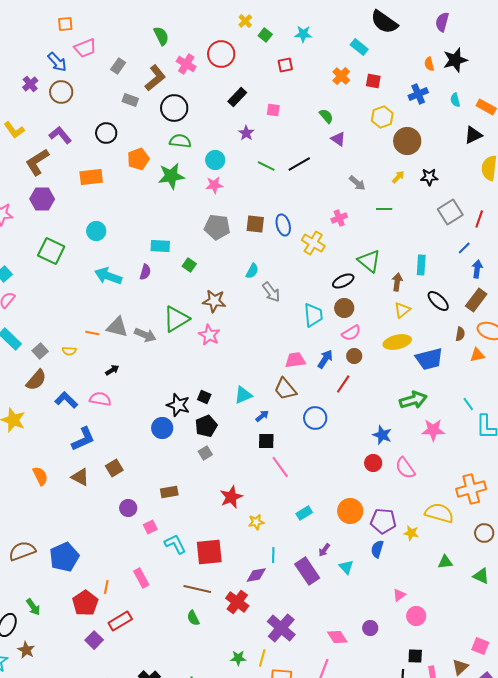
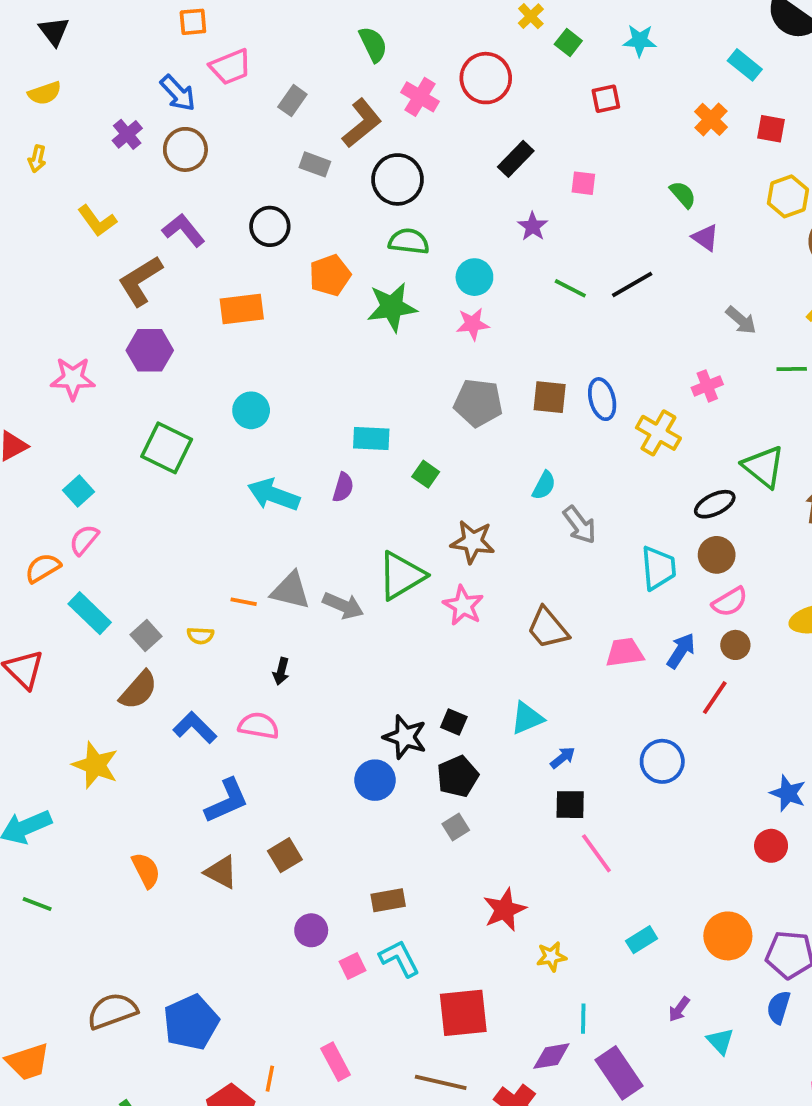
black arrow: (112, 370) -> (281, 671), turned 136
brown trapezoid: (285, 389) -> (548, 628), moved
cyan L-shape: (175, 544) -> (399, 958), moved
purple rectangle: (307, 571) -> (619, 1073), moved

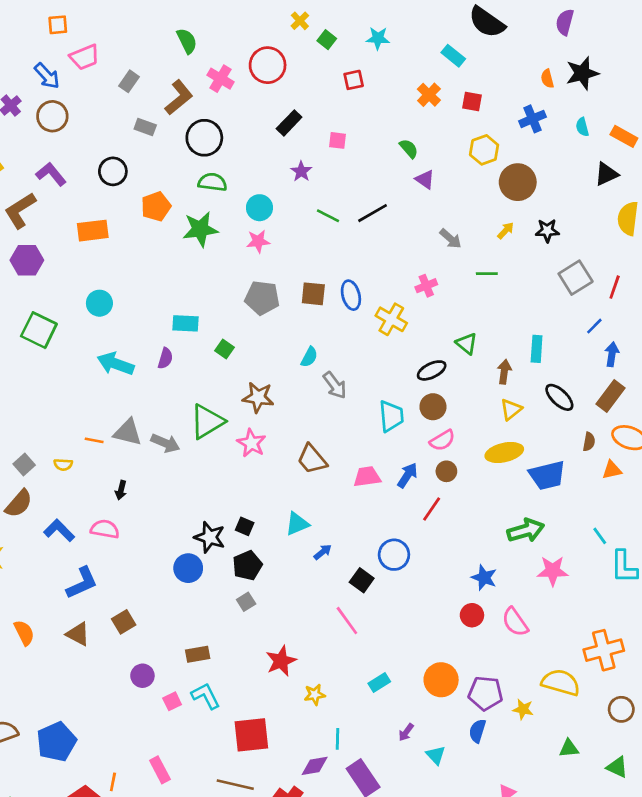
green triangle: (764, 467) -> (467, 344), size x0.7
black square: (570, 805) -> (362, 580), moved, turned 35

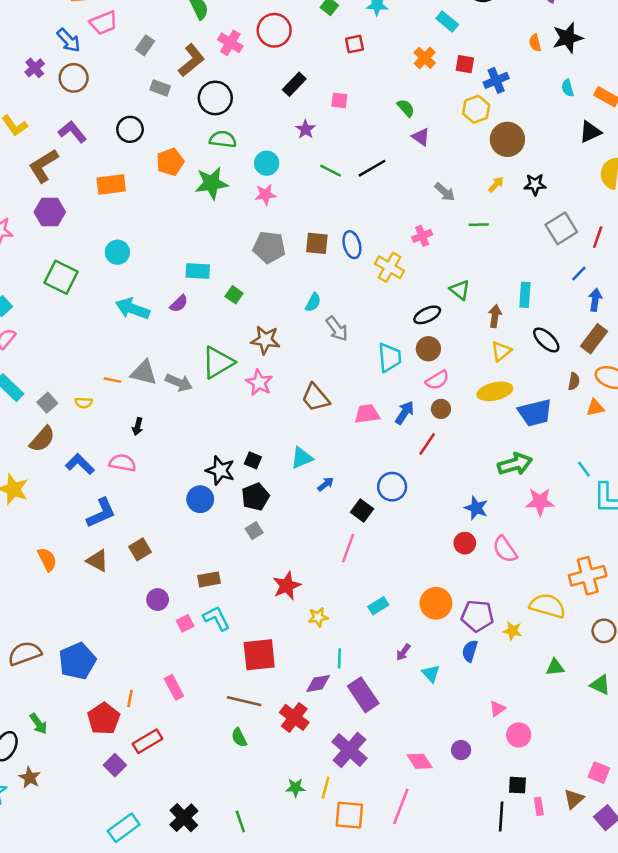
blue cross: (532, 119) -> (496, 80), moved
purple semicircle: (165, 358) -> (179, 304), turned 30
pink line: (347, 621) -> (348, 548), turned 56

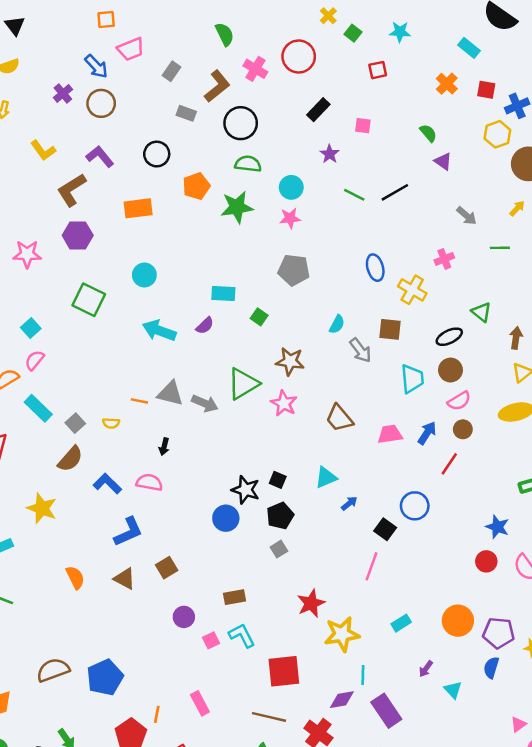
brown square: (317, 243) -> (390, 329), moved
yellow star: (318, 617) -> (342, 634), size x1.8

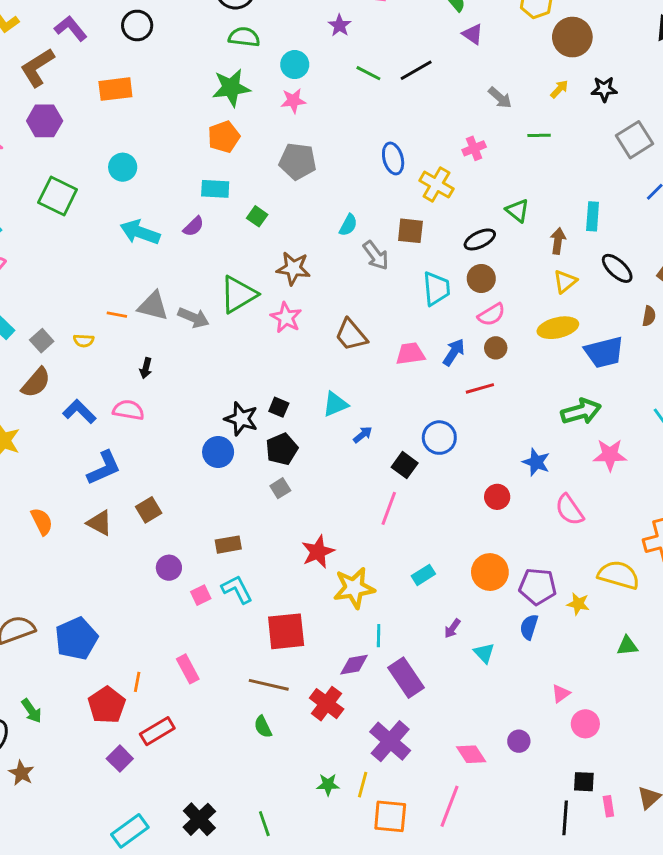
orange pentagon: (196, 186) -> (224, 137), moved
red line: (449, 464) -> (480, 388), turned 40
red circle: (486, 561) -> (497, 497), moved

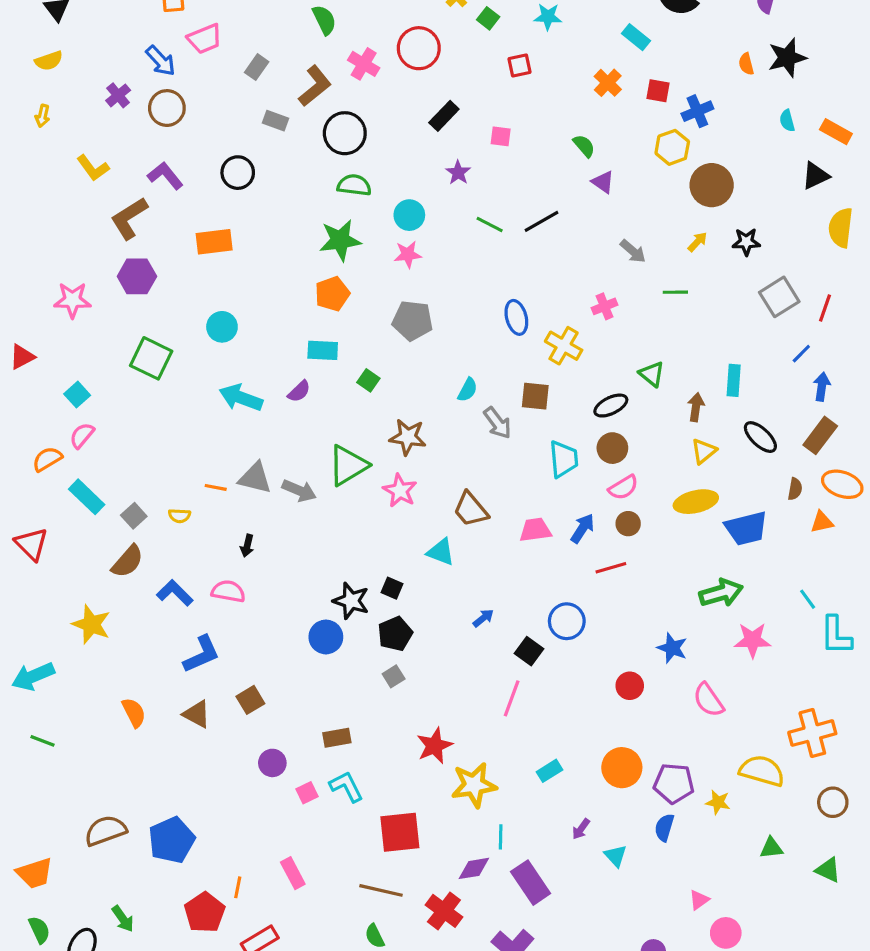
cyan triangle: (335, 404) -> (441, 552), moved, turned 44

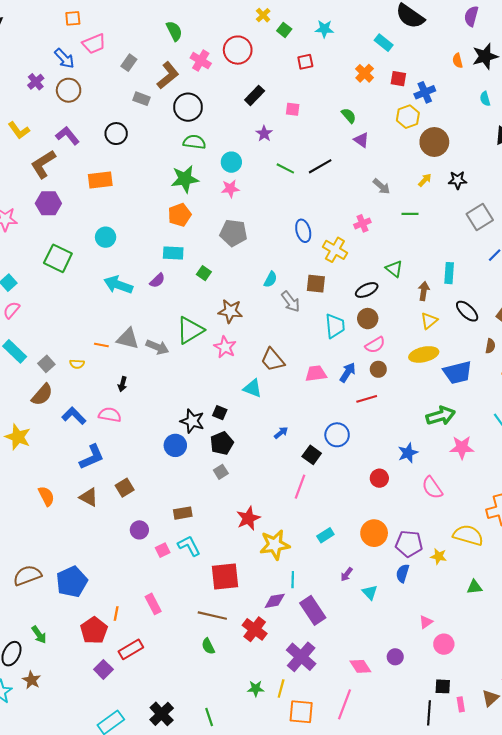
blue star: (672, 648) -> (408, 453), turned 30

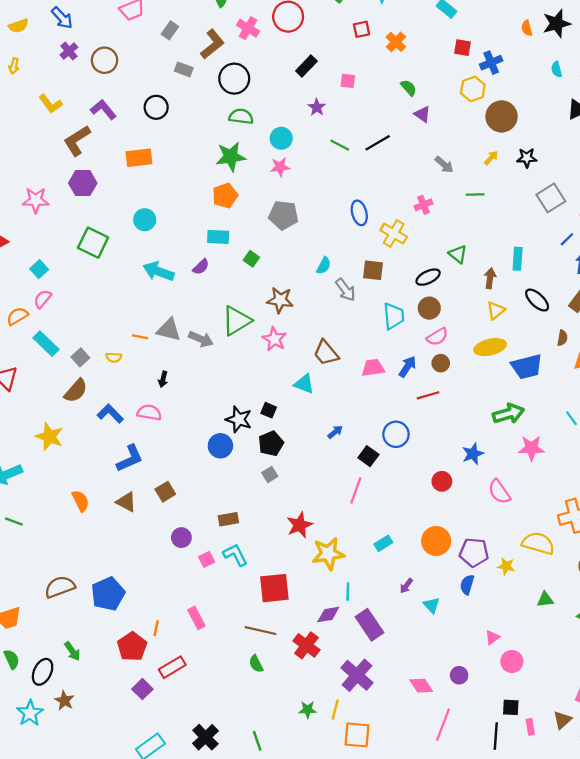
blue arrow: (64, 58) -> (62, 18), moved
orange cross: (365, 73) -> (396, 42), moved
pink line: (344, 704) -> (443, 725), moved

